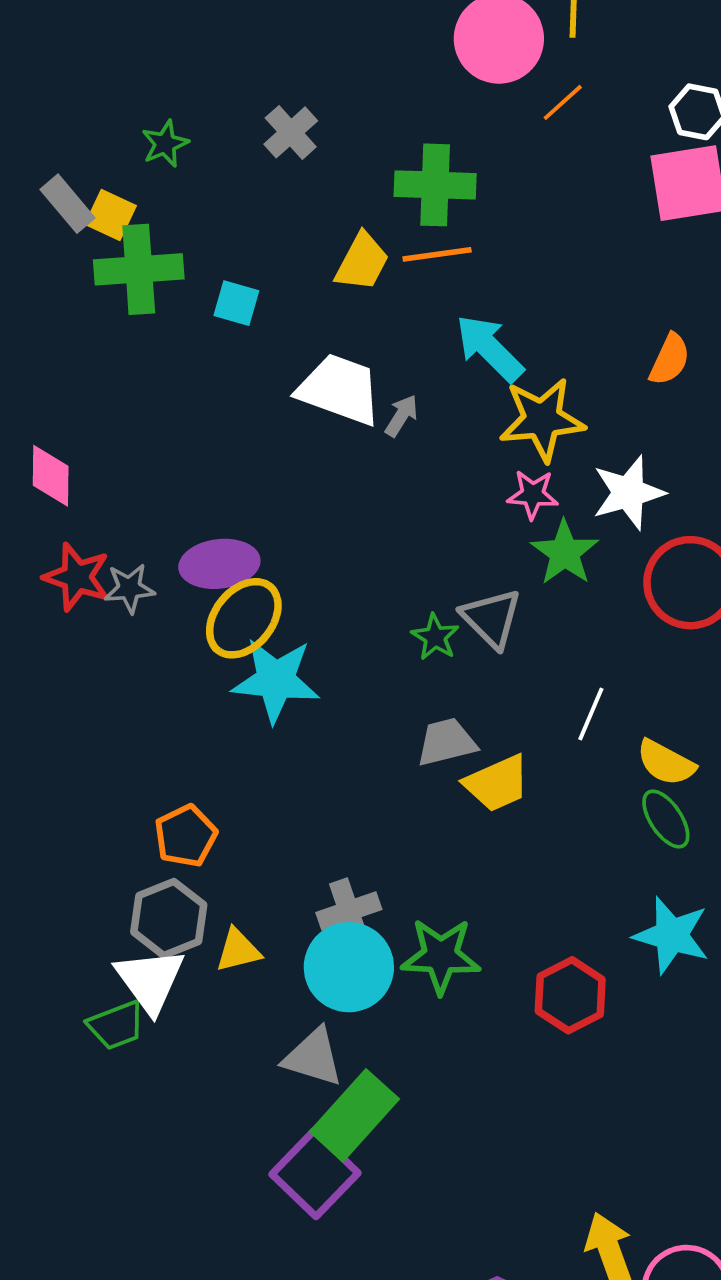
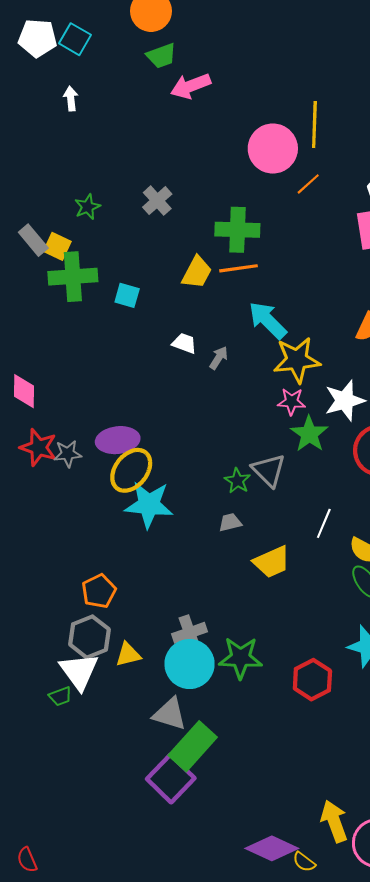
white trapezoid: (339, 389) -> (184, 343), size x0.5
gray trapezoid: (446, 742) -> (230, 522), moved, size x0.7
green trapezoid: (116, 1025) -> (60, 696), size x0.7

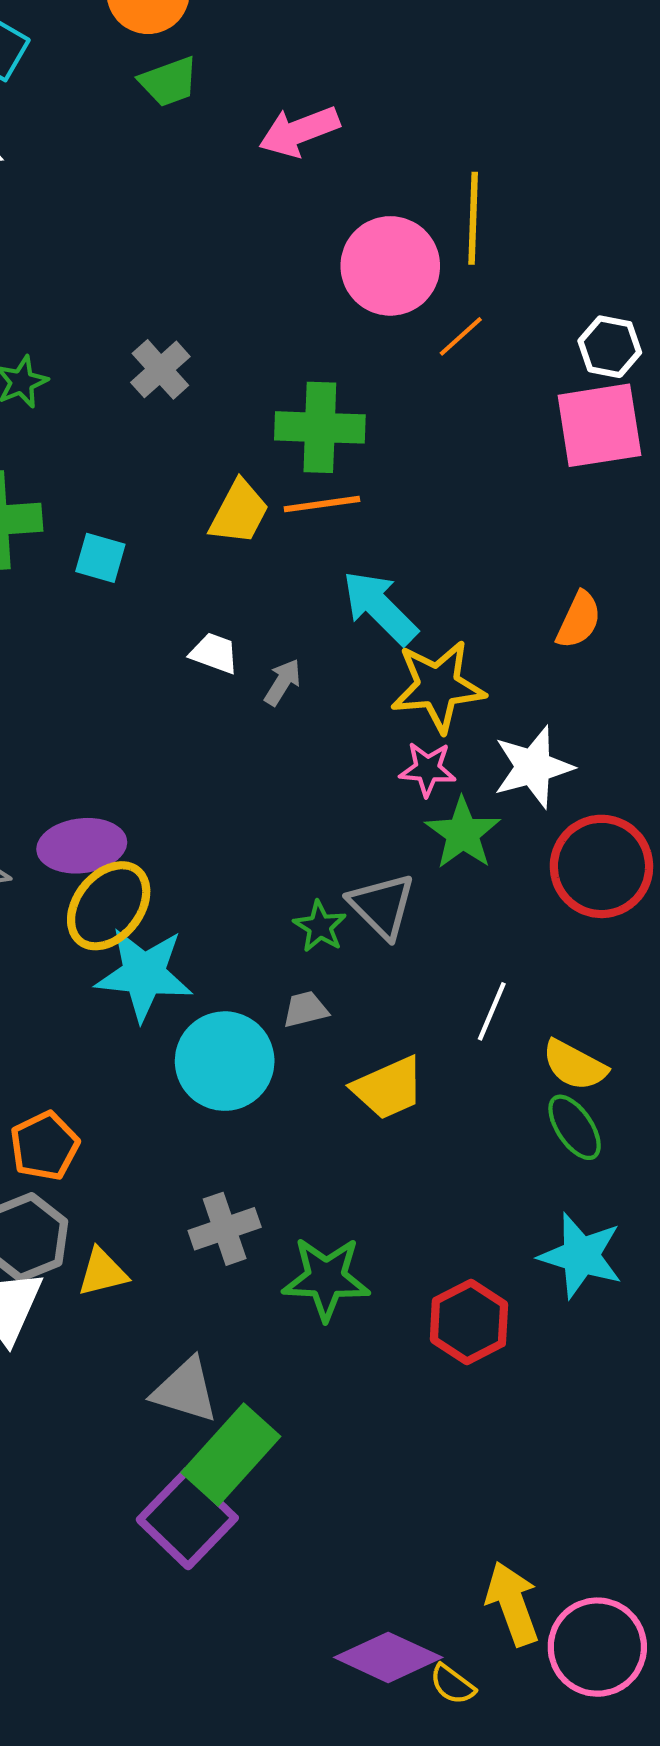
pink arrow: (191, 86) -> (299, 131), moved
cyan circle: (190, 664) -> (225, 1061), moved

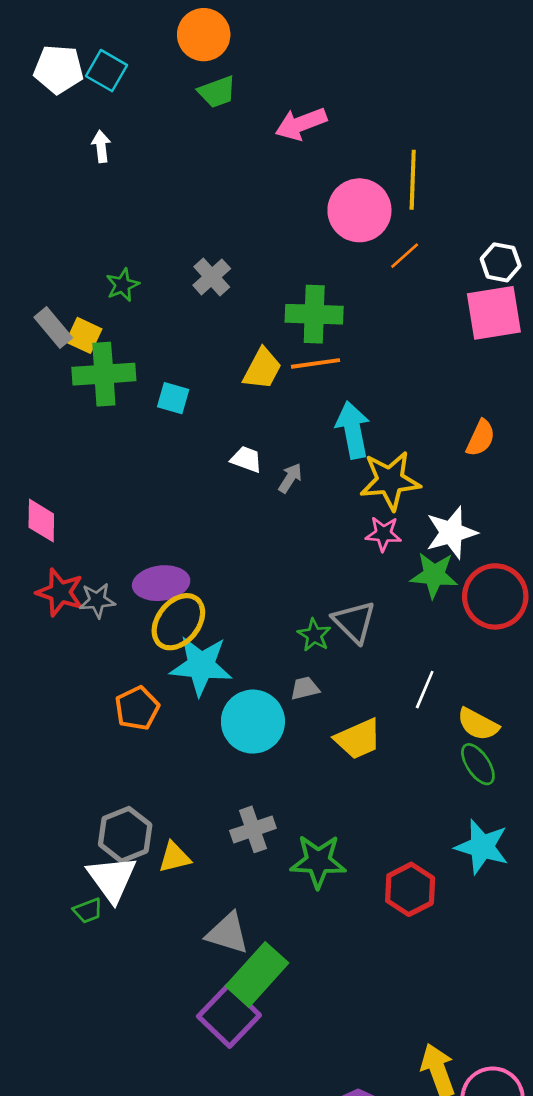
cyan arrow: (380, 608) -> (353, 430), turned 34
green star: (463, 833) -> (434, 575), moved, turned -30
orange pentagon: (44, 1146) -> (137, 708), moved

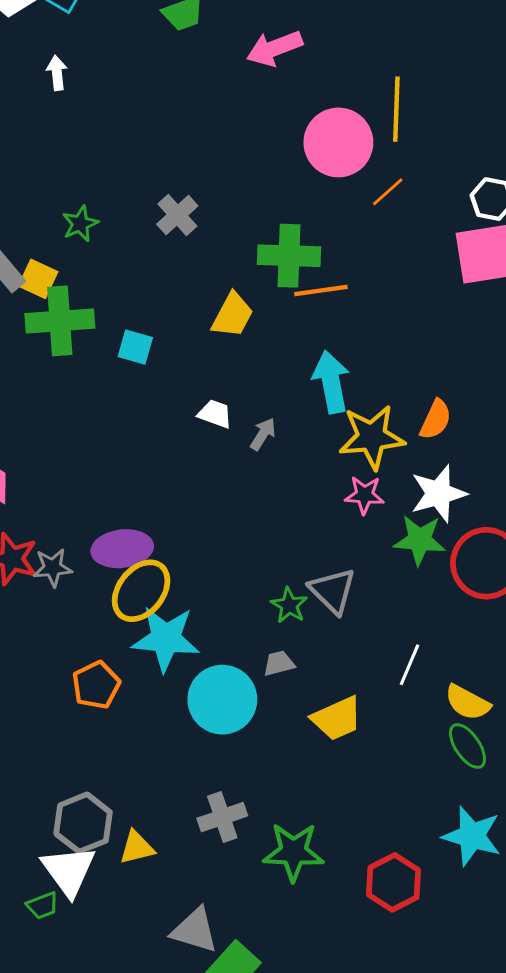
orange line: (316, 363) -> (321, 290), moved
orange semicircle: (481, 438) -> (436, 420), moved

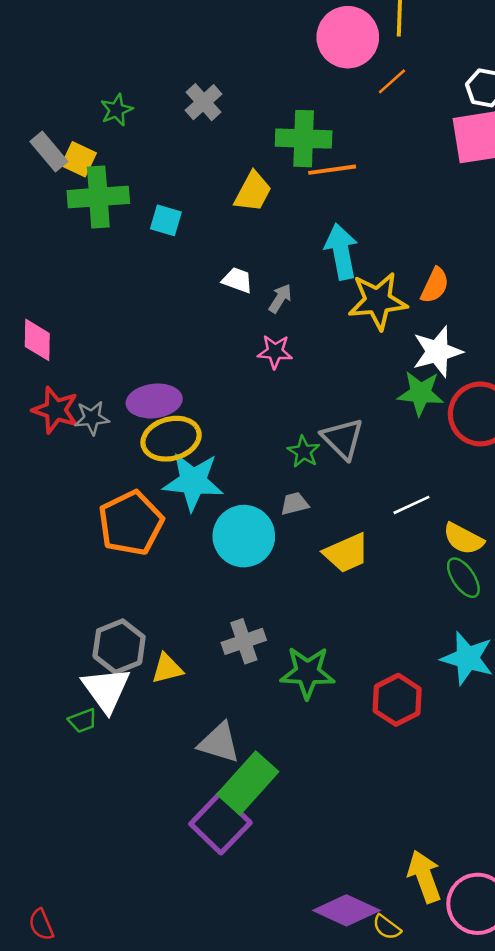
pink star: (364, 495) -> (275, 352), moved
yellow ellipse: (141, 591) -> (171, 439), turned 36
white line: (409, 665) -> (411, 505), turned 42
orange pentagon: (96, 685) -> (131, 523), size x1.5

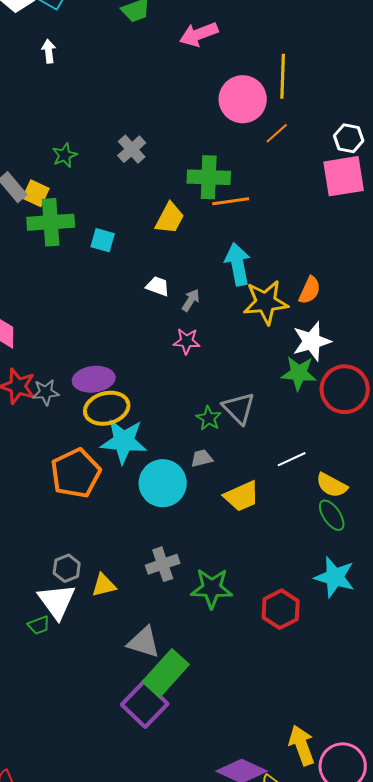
gray hexagon: (119, 647) -> (67, 568), size x0.7

